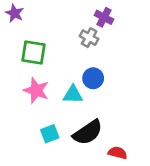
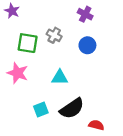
gray cross: (89, 38) -> (54, 35), moved
blue circle: (93, 78) -> (87, 45), moved
pink star: (36, 90) -> (18, 73), moved

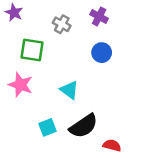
gray cross: (54, 35) -> (62, 24), moved
cyan triangle: (60, 77) -> (69, 90), turned 35

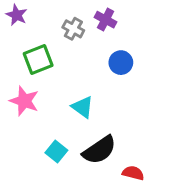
purple cross: (99, 16) -> (106, 20), moved
green square: (32, 50) -> (38, 59), turned -30
cyan square: (47, 127) -> (56, 152), turned -30

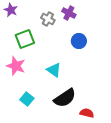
cyan square: (56, 152) -> (27, 99), moved

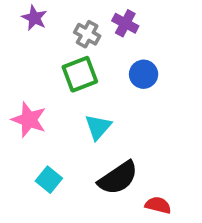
purple star: (11, 10) -> (34, 18), moved
green square: (25, 39) -> (80, 74), moved
cyan triangle: (54, 70) -> (98, 127), turned 35

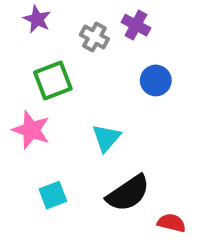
green square: (80, 74) -> (53, 80), moved
cyan square: (49, 180) -> (53, 195), turned 30

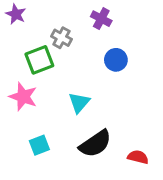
purple star: (37, 19) -> (16, 14), moved
gray cross: (94, 37) -> (61, 38), moved
red semicircle: (172, 223) -> (138, 157), moved

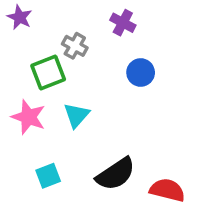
cyan triangle: (79, 103) -> (77, 115), moved
red semicircle: (138, 157) -> (167, 190), size x1.4

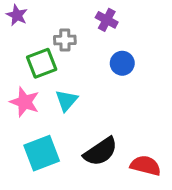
gray cross: (75, 46) -> (65, 40), turned -30
cyan square: (48, 176) -> (42, 153), size x1.6

